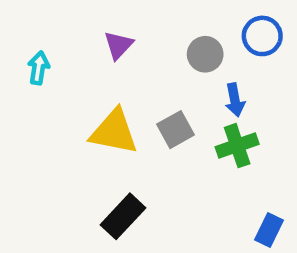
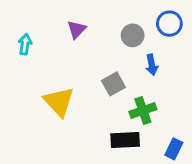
yellow triangle: (114, 132) -> (59, 102), moved, turned 36
green cross: (237, 146) -> (143, 110), moved
black rectangle: (123, 216) -> (125, 140), moved, turned 44

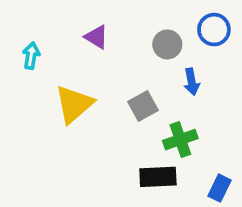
purple triangle: (77, 29) -> (96, 37), turned -42
yellow triangle: (59, 102) -> (74, 104), moved, turned 32

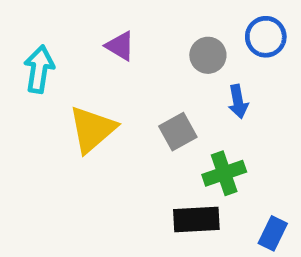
cyan arrow: (31, 56) -> (39, 69), size x1.4

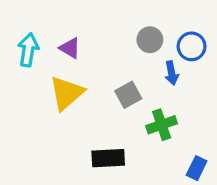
blue circle: (266, 37) -> (192, 46), moved
purple triangle: (120, 46) -> (70, 48), moved
black rectangle: (196, 220) -> (108, 158), moved

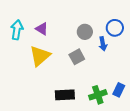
gray circle: (150, 40) -> (85, 32), moved
green cross: (162, 125) -> (98, 95), moved
blue rectangle: (197, 168) -> (119, 90), moved

